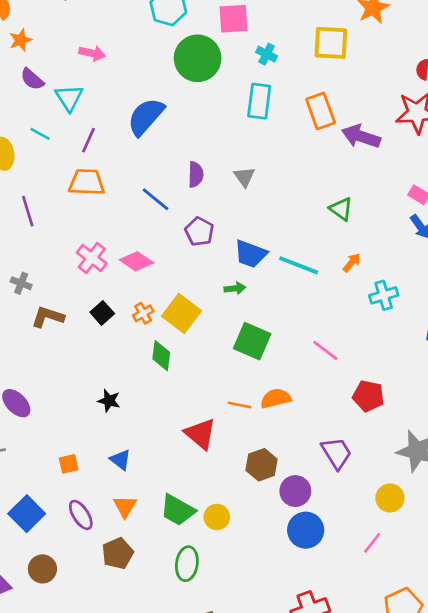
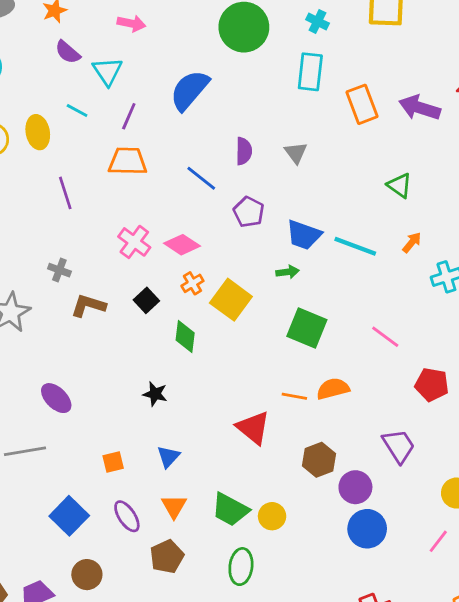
orange rectangle: (321, 111) -> (362, 104), moved
orange cross: (143, 313) -> (192, 283), moved
green diamond: (161, 356) -> (185, 336), moved
blue triangle: (121, 460) -> (168, 457), turned 35

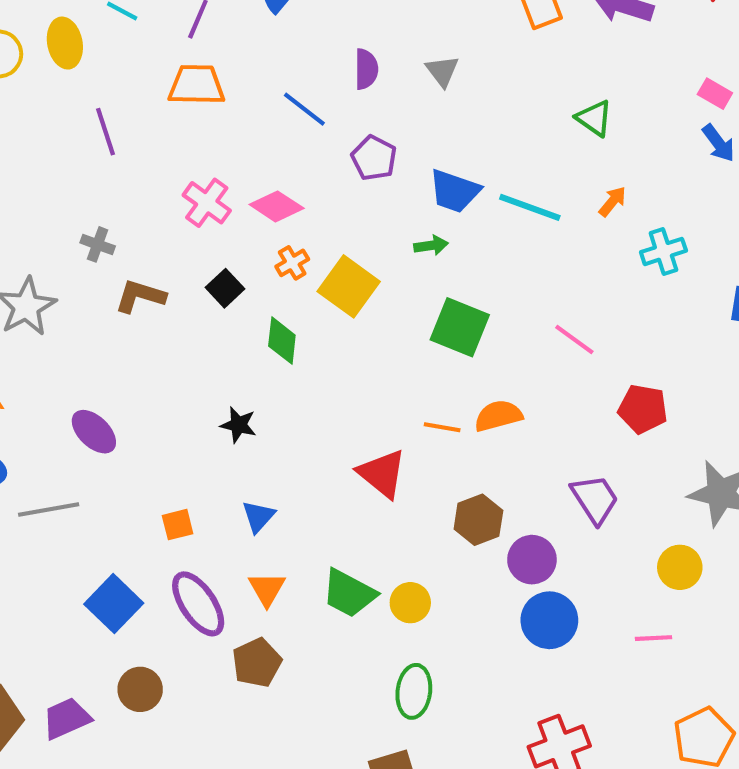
purple ellipse: (127, 516) -> (198, 604), size x1.4
pink line: (438, 541) -> (653, 638), turned 50
green ellipse: (241, 567) -> (414, 691), moved

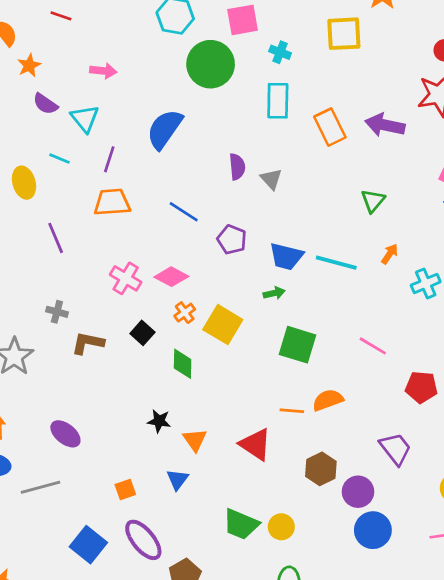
purple semicircle: (366, 69) -> (237, 167), moved
green triangle: (594, 118) -> (373, 201), turned 40
orange triangle: (267, 589) -> (195, 440), moved

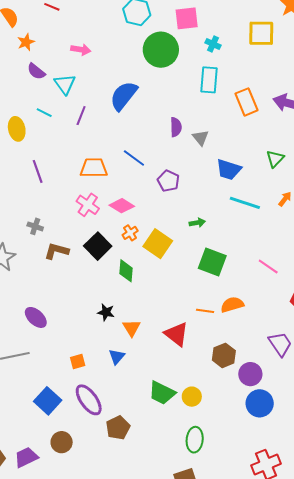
orange trapezoid: (112, 202) -> (94, 168), moved
blue trapezoid: (286, 256) -> (229, 169), moved
black square: (142, 333) -> (98, 246), size x1.5

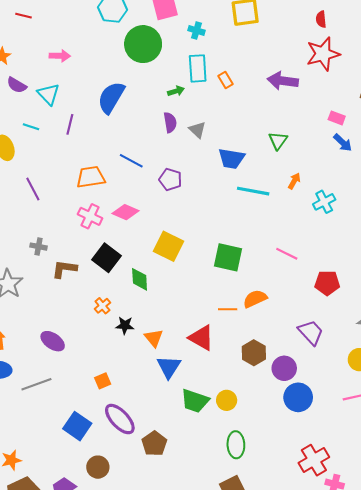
orange rectangle: (246, 102) -> (225, 80), moved, size x0.6
green arrow: (197, 223) -> (176, 91), moved
orange cross: (130, 233) -> (102, 306), moved
blue triangle: (117, 357) -> (169, 367), moved, size x1.4

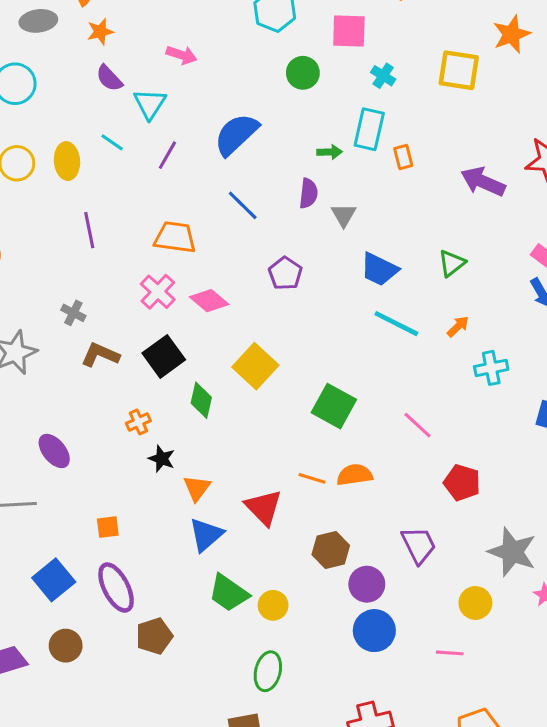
green circle: (143, 44) -> (303, 73), size x0.6
blue line: (131, 161) -> (243, 205), moved

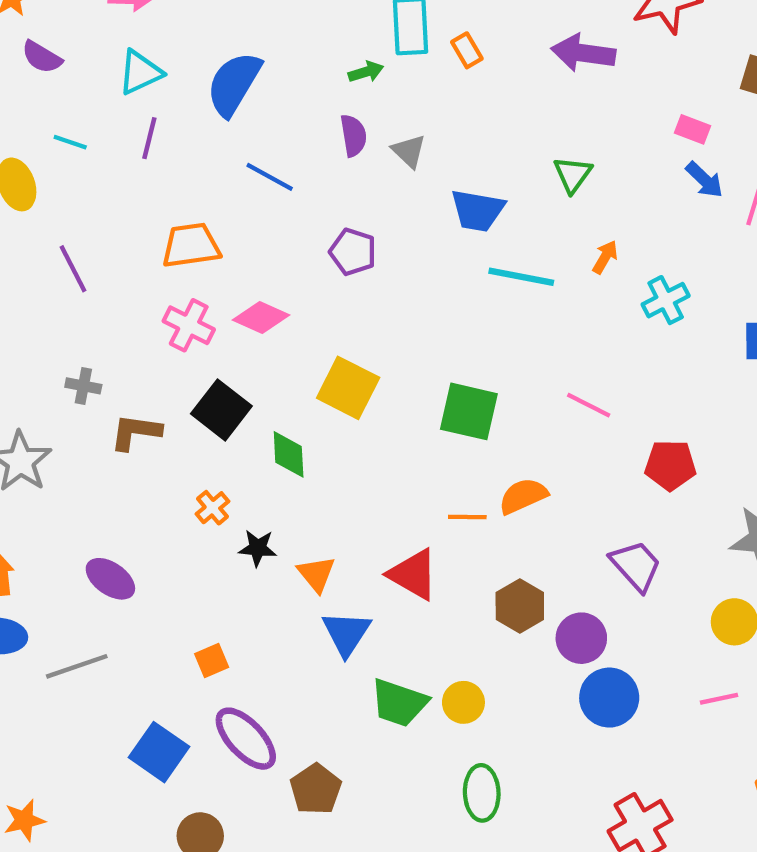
cyan triangle: (150, 104) -> (140, 72), moved, turned 48

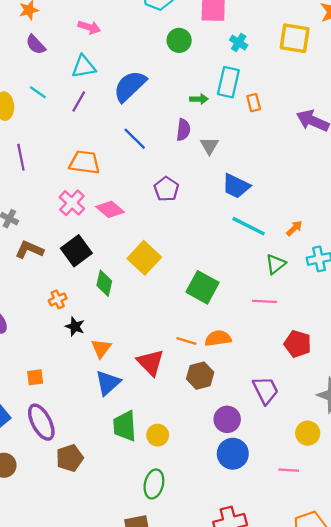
green triangle: (573, 175) -> (276, 264), moved
pink line: (589, 405) -> (265, 301), turned -40
brown hexagon: (520, 606) -> (200, 376), moved
green trapezoid: (399, 703) -> (125, 426), turned 52

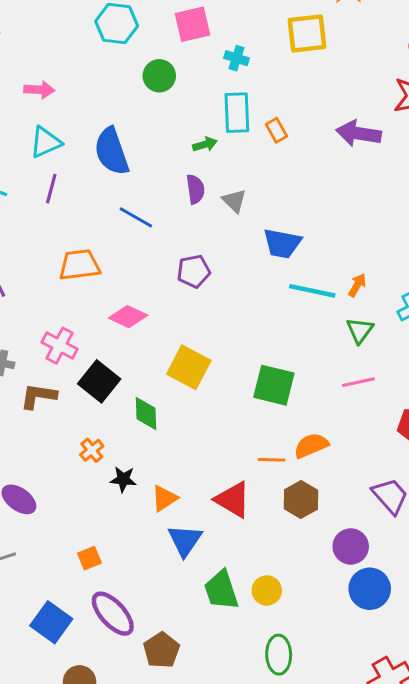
blue semicircle: (130, 86) -> (112, 151), turned -51
purple pentagon: (166, 189) -> (194, 271), turned -30
pink cross: (72, 203) -> (60, 346), moved
orange arrow: (294, 228) -> (357, 285), moved
orange triangle: (101, 348) -> (164, 498), turned 35

